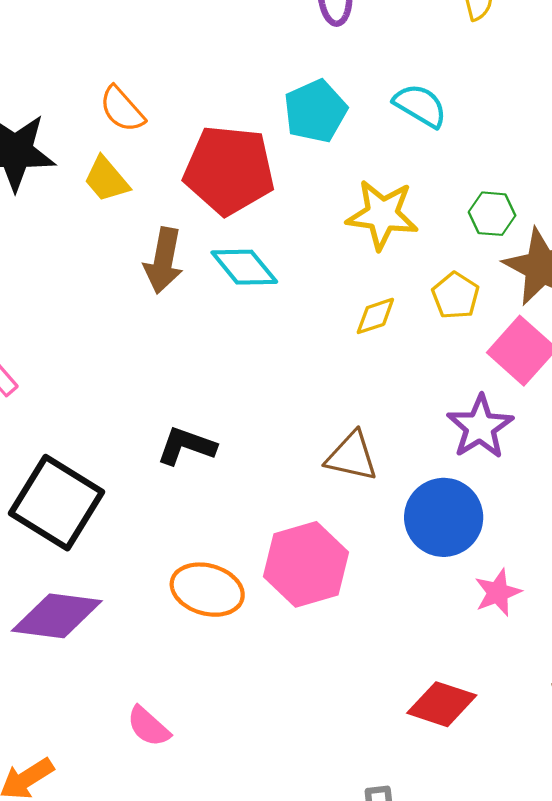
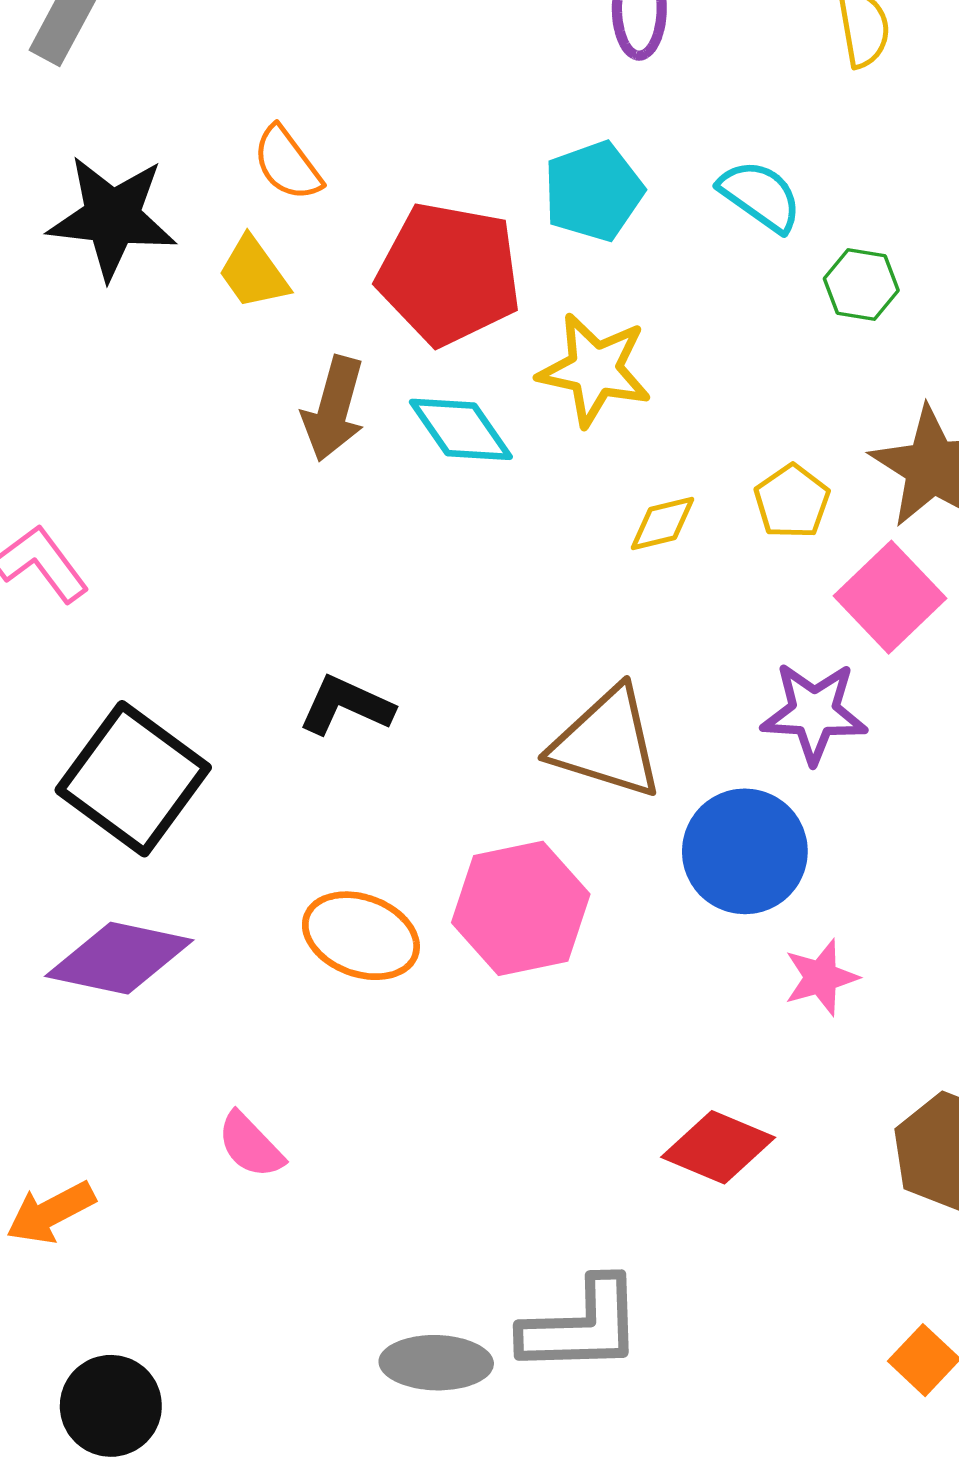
green hexagon: (492, 214) -> (861, 284), moved
yellow star: (382, 215) -> (595, 370), moved
purple star: (480, 427) -> (814, 713), turned 30
brown triangle: (352, 456) -> (607, 743), size x1.4

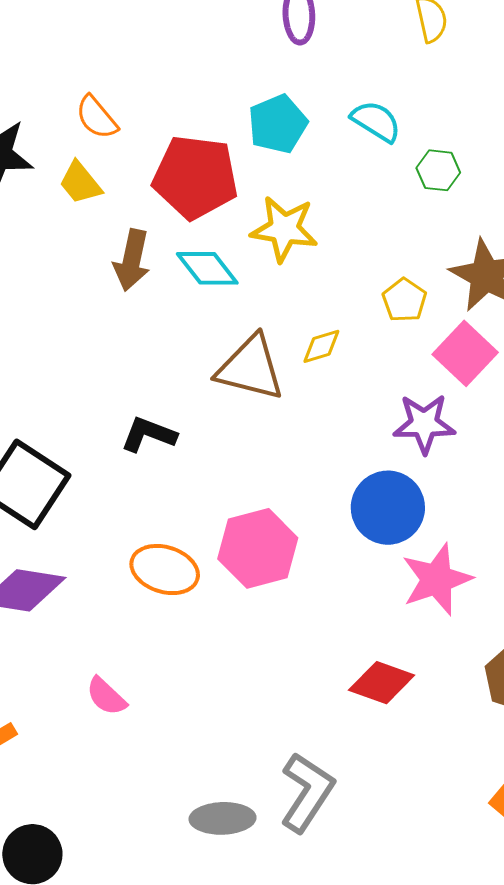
yellow diamond: (662, 523) -> (321, 346), moved
brown triangle: (607, 743) -> (250, 368), moved
pink star: (821, 977) -> (437, 579), size x1.6
gray L-shape: (582, 1326) -> (307, 792), turned -52

